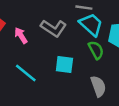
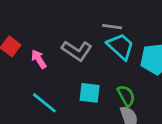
green semicircle: (96, 50) -> (126, 96), moved

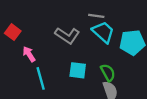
pink arrow: (39, 59) -> (29, 54), moved
cyan line: (44, 103) -> (41, 78), turned 35

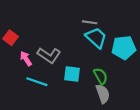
gray L-shape: (67, 36) -> (49, 55), moved
cyan line: (41, 78) -> (37, 82), turned -55

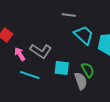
gray line: (90, 22) -> (69, 15), moved
gray semicircle: (103, 94) -> (81, 81), moved

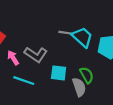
gray line: (69, 15) -> (66, 33), moved

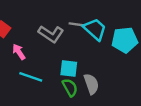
gray L-shape: (36, 55) -> (51, 34), moved
green semicircle: (87, 75) -> (70, 87), moved

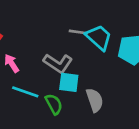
gray L-shape: (51, 34) -> (58, 63), moved
green semicircle: (70, 87) -> (54, 104), moved

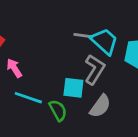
gray L-shape: (58, 63) -> (95, 69), moved, turned -92
gray semicircle: (95, 100) -> (100, 106), turned 55

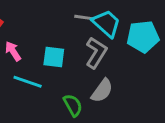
cyan square: (73, 88) -> (54, 57), moved
green semicircle: (58, 110) -> (73, 105), moved

